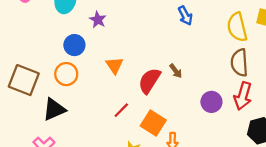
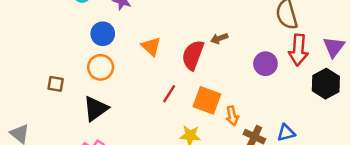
brown arrow: (176, 71) -> (219, 38), turned 120
brown square: (24, 80) -> (56, 84), size x0.5

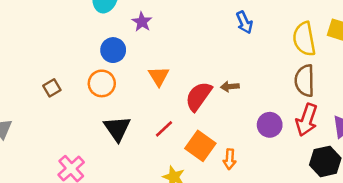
brown square: (56, 84) -> (52, 88), turned 35
black triangle: (96, 109) -> (117, 129), moved, turned -44
orange arrow: (232, 116) -> (230, 159), moved

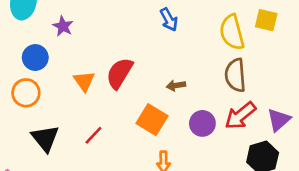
brown arrow: (230, 87) -> (176, 85), moved
red semicircle: (199, 96) -> (119, 73), moved
red arrow: (307, 120) -> (240, 116), turned 36
orange square: (200, 146) -> (152, 120), moved

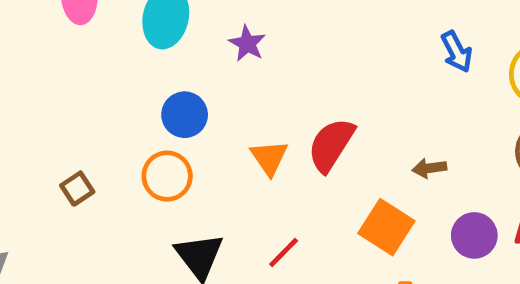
blue arrow: (169, 20) -> (457, 52), moved
purple star: (63, 26) -> (247, 44), moved

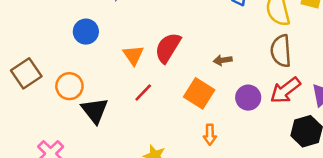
orange circle: (167, 176) -> (69, 86), moved
brown square: (77, 189) -> (26, 73), size x1.6
red line: (284, 252) -> (143, 92), moved

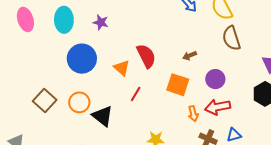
blue circle: (86, 32) -> (82, 59), size x1.5
red semicircle: (168, 48) -> (146, 56), turned 135
red arrow: (285, 90) -> (217, 107), moved, turned 40

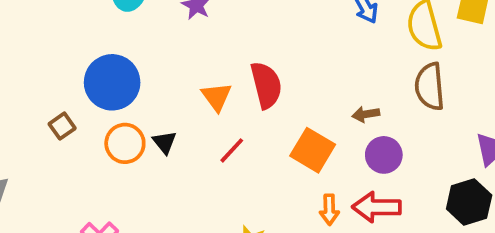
brown arrow: (190, 56) -> (366, 114), moved
blue circle: (82, 59) -> (112, 82), moved
brown square: (45, 101) -> (62, 126), size x0.6
black triangle: (103, 116) -> (165, 142), moved, size x0.6

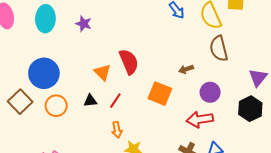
brown square: (62, 126) -> (20, 102), size x1.6
black triangle: (165, 142) -> (90, 101), moved, turned -48
purple circle: (384, 155) -> (210, 92), moved
orange arrow: (329, 210) -> (117, 130), moved

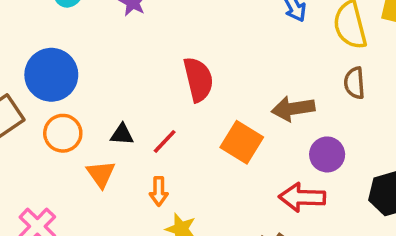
brown semicircle: (219, 49) -> (354, 83), size x0.7
brown arrow: (186, 69) -> (293, 109), size x1.6
orange triangle: (102, 72) -> (101, 174), moved

